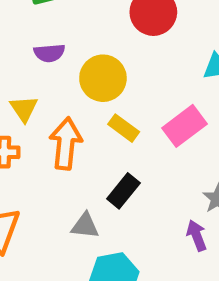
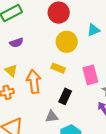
yellow circle: (103, 78) -> (67, 42), moved
pink rectangle: (185, 126) -> (90, 75), moved, turned -54

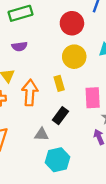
yellow rectangle: (58, 68) -> (59, 83), turned 40

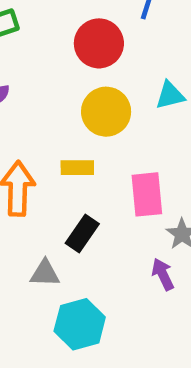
yellow rectangle: (59, 83) -> (77, 168), turned -72

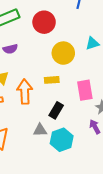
red circle: (99, 43) -> (44, 22), moved
cyan hexagon: (80, 324) -> (62, 140), moved

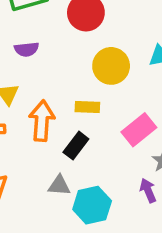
pink rectangle: (85, 90) -> (139, 130), turned 54
black rectangle: (56, 110) -> (76, 146), moved

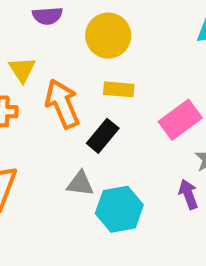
yellow circle: (111, 66) -> (108, 36), moved
orange arrow: (42, 121) -> (62, 104), turned -30

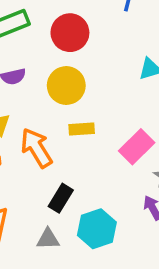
black rectangle: (103, 136) -> (61, 198), moved
gray triangle: (80, 184) -> (48, 239), moved

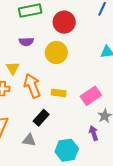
yellow rectangle: (82, 129) -> (59, 93), moved
cyan hexagon: (97, 229) -> (67, 150), moved

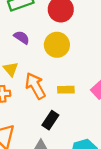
purple semicircle: (26, 42) -> (22, 37), turned -136

